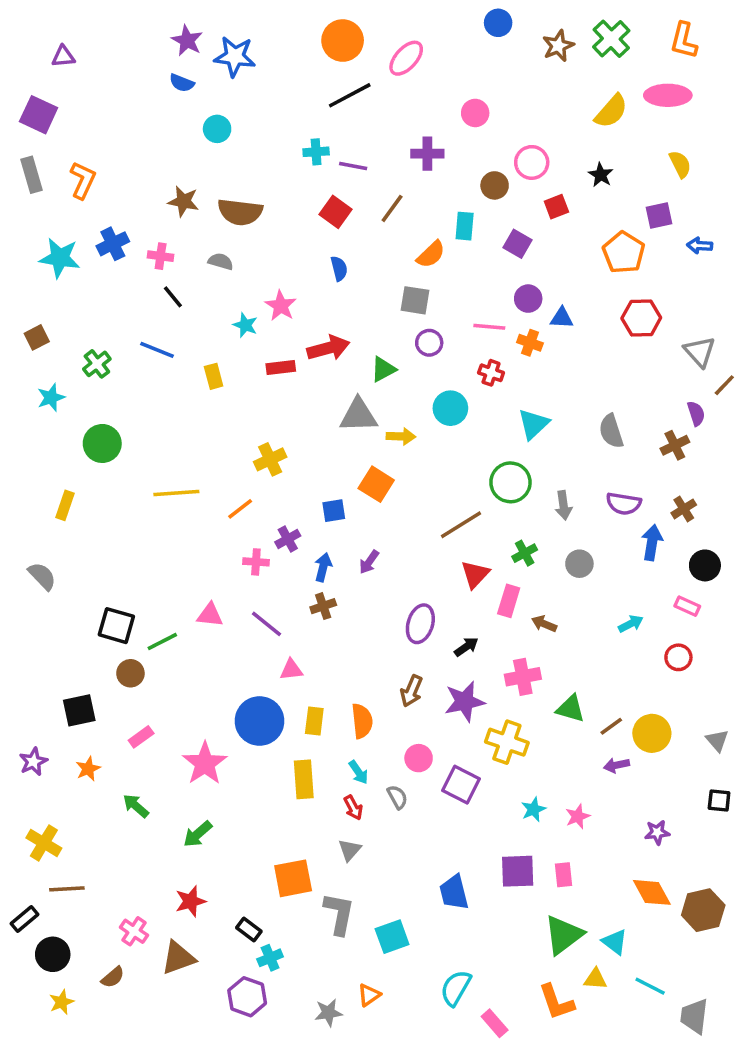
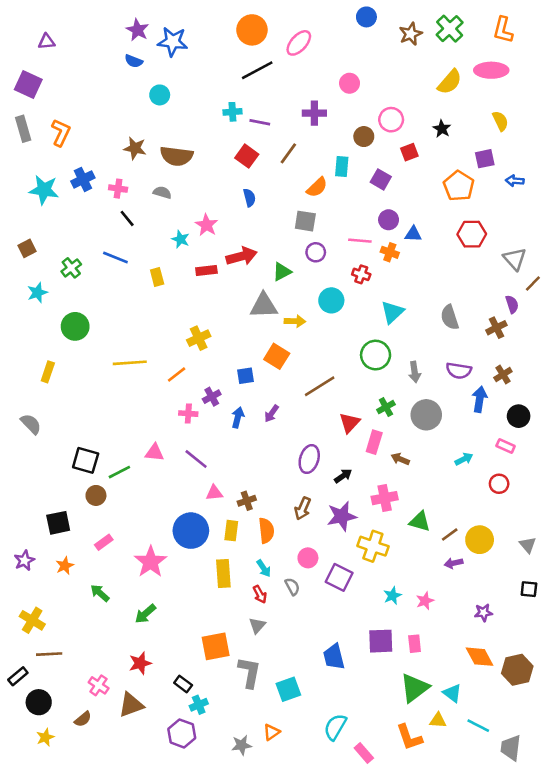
brown line: (461, 525) -> (320, 386), moved
gray circle: (579, 564) -> (426, 415), size x1.5
brown cross: (323, 606) -> (247, 501), moved

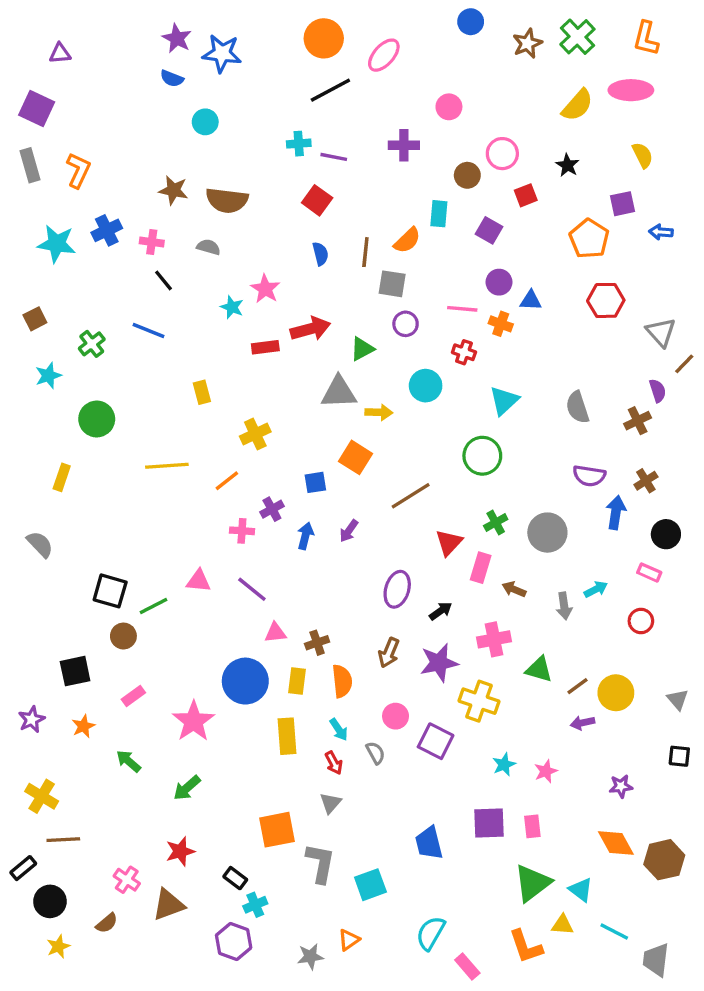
brown line: (288, 153) -> (365, 252), moved, turned -30
yellow rectangle: (157, 277) -> (202, 392), moved
gray arrow: (415, 372) -> (564, 606), moved

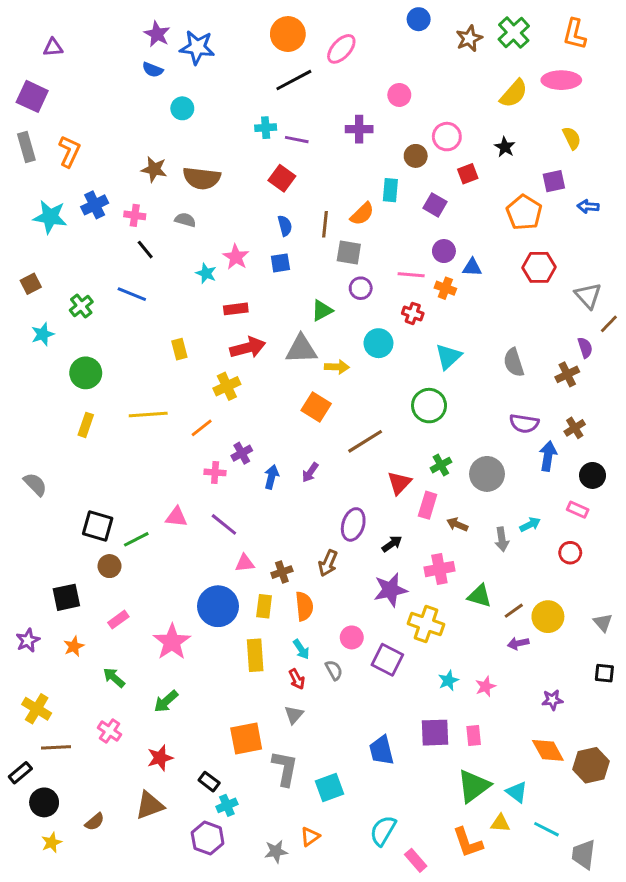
red arrow: (310, 329) -> (248, 348), moved
yellow rectangle: (62, 477) -> (86, 425), moved
blue square: (315, 482) -> (280, 263), moved
brown arrow: (389, 653) -> (328, 563), moved
pink cross: (127, 880) -> (109, 731), moved

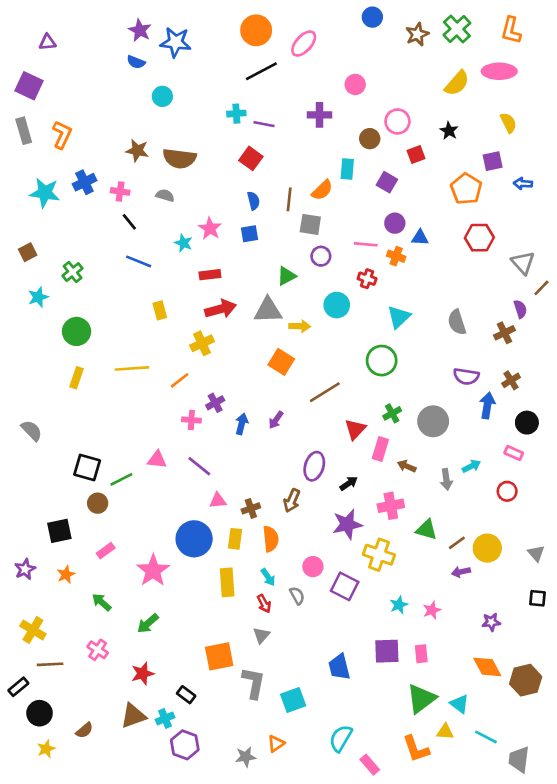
blue line: (132, 294) -> (139, 261), moved
cyan cross: (227, 805) -> (165, 718), moved

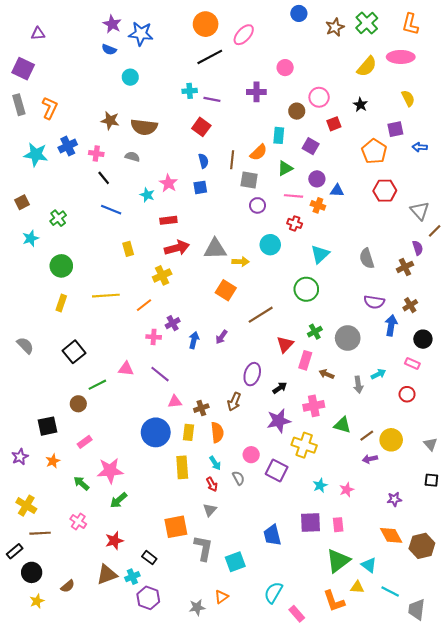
green triangle: (287, 276) -> (285, 168), moved
black square: (87, 468) -> (74, 352), moved, turned 35
pink star: (153, 571) -> (110, 471), moved, turned 30

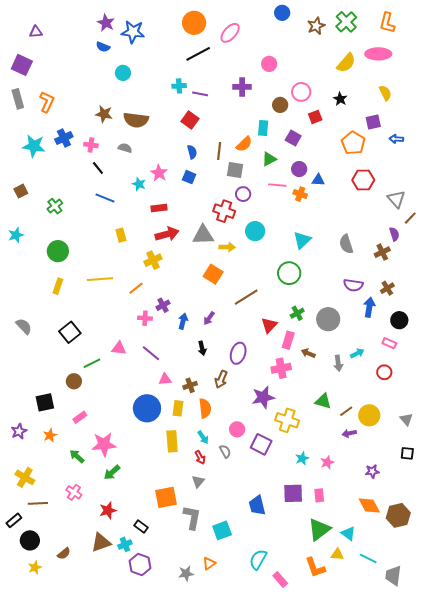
blue square: (200, 187) -> (189, 177), turned 32
red cross: (295, 223) -> (224, 211), moved, size x1.5
cyan star: (31, 238) -> (16, 235), moved
black arrow: (280, 388) -> (202, 348), moved, turned 112
pink cross: (314, 406) -> (281, 368), moved

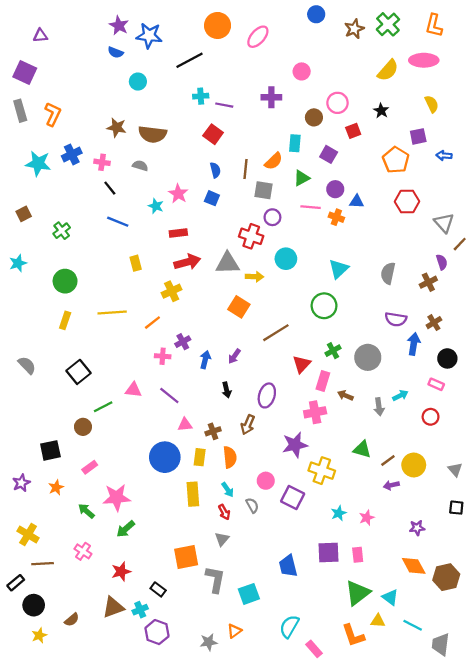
black line: (198, 54) -> (189, 60), moved
gray semicircle: (346, 244) -> (388, 273), turned 30

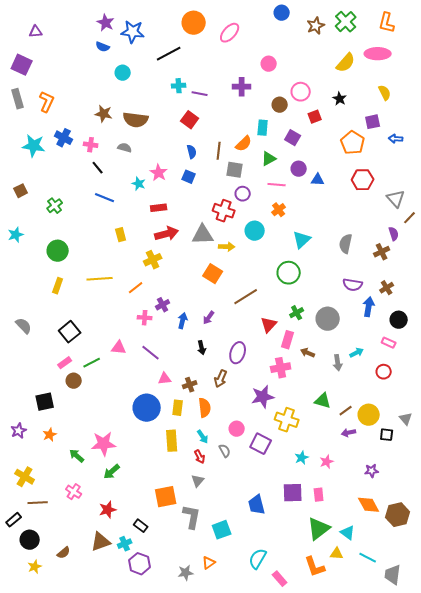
blue cross: (72, 154) -> (64, 138), turned -36
orange cross: (336, 217) -> (279, 210), moved, turned 32
pink rectangle: (90, 467) -> (65, 363), moved
black square: (456, 508) -> (387, 435), moved

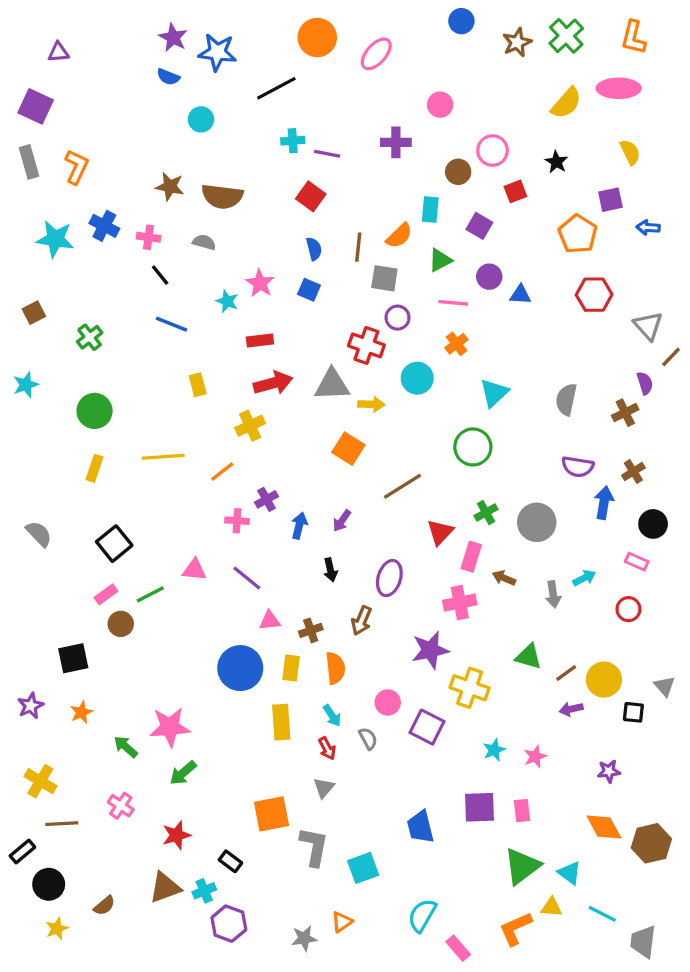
orange L-shape: (315, 567) -> (515, 929), turned 85

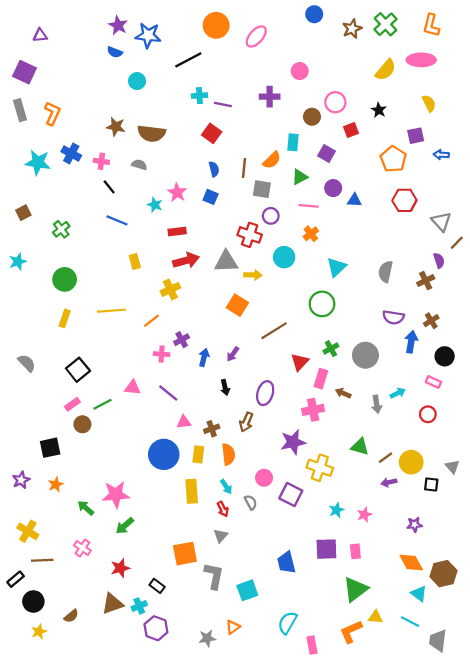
cyan triangle: (570, 873) -> (419, 594), moved
pink rectangle: (458, 948) -> (312, 645), turned 30

